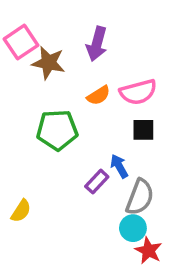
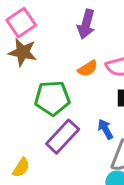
brown star: (49, 63) -> (23, 52), moved
purple rectangle: (97, 182) -> (63, 137), moved, size x1.6

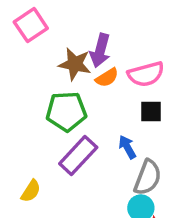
purple arrow: (86, 24) -> (100, 50), moved
brown star: (23, 52) -> (75, 64), moved

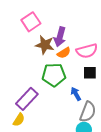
pink square: (31, 25) -> (31, 22), moved
green pentagon: (66, 111) -> (54, 75), moved
purple rectangle: (78, 155) -> (27, 99), moved

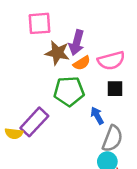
pink square: (31, 22) -> (39, 23), turned 30
yellow semicircle: (19, 120) -> (14, 133), moved, turned 64

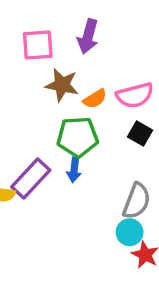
purple arrow: (77, 43) -> (88, 36), moved
black square: (115, 89) -> (140, 133), turned 30
blue arrow: (97, 116) -> (74, 170), moved, turned -144

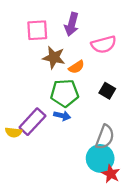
pink semicircle: (135, 95) -> (104, 44), moved
blue arrow: (74, 170) -> (62, 116), turned -84
cyan circle: (130, 232) -> (100, 158), size x1.5

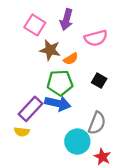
pink square: (37, 30) -> (35, 25), turned 36
blue arrow: (62, 116) -> (58, 103), size x1.6
yellow semicircle: (13, 132) -> (22, 132), moved
cyan circle: (100, 158) -> (77, 142), moved

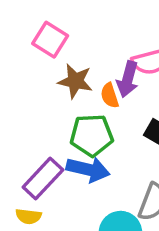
purple arrow: (66, 20) -> (128, 79), moved
orange semicircle: (71, 59) -> (110, 96), turned 104

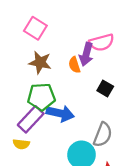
brown star: (75, 81) -> (40, 63), moved
green pentagon: (92, 135) -> (41, 97), moved

